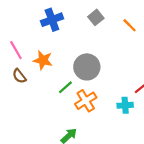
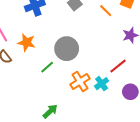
orange cross: (86, 101) -> (80, 82), moved
cyan cross: (125, 105) -> (102, 84), turned -32

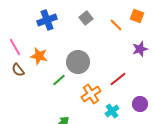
red line: (118, 66) -> (118, 79), moved
cyan cross: (102, 84) -> (112, 111), moved

